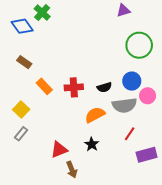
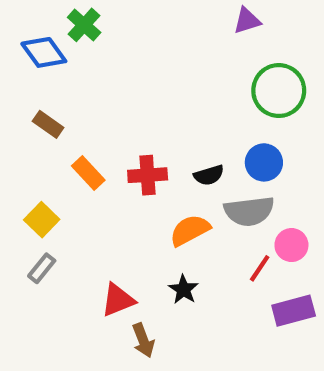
pink circle: (148, 96) -> (291, 245), moved

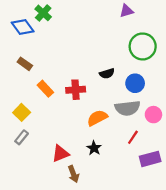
black semicircle: (209, 175) -> (107, 74), moved
pink circle: (291, 245) -> (153, 115), moved

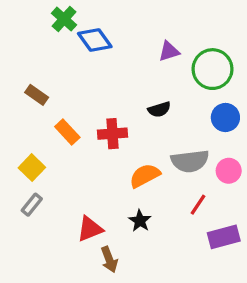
purple triangle: (126, 11) -> (169, 51), moved
blue diamond: (23, 27) -> (95, 40), moved
blue circle: (135, 83) -> (225, 117), moved

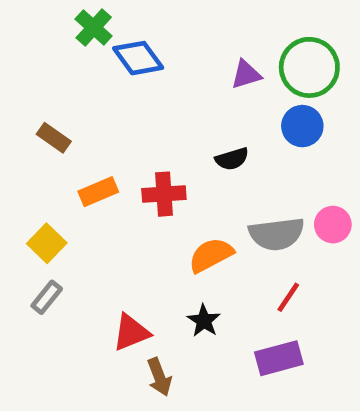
green circle: (213, 69) -> (309, 67), moved
blue circle: (225, 117) -> (302, 126), moved
orange rectangle: (67, 132) -> (98, 192), turned -70
pink circle: (229, 171) -> (333, 225), moved
purple rectangle: (224, 237) -> (279, 358), moved

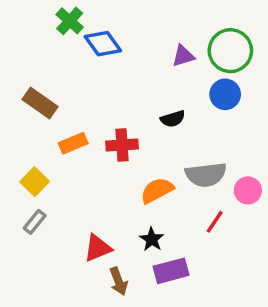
brown rectangle: (54, 138) -> (40, 103), size x1.4
pink circle: (333, 225) -> (248, 190), moved
purple rectangle: (279, 358) -> (171, 271), moved

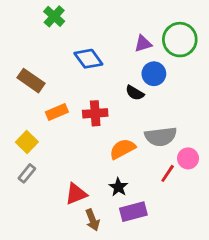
blue diamond: (103, 44) -> (88, 59), moved
blue circle: (225, 94) -> (154, 74), moved
black semicircle: (173, 119) -> (135, 93), turned 48
pink circle: (248, 190) -> (188, 158), moved

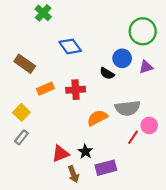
purple triangle: (143, 44) -> (146, 67), moved
black star: (118, 187) -> (85, 151), moved

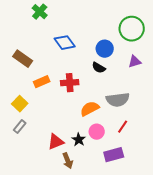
blue circle: (122, 58) -> (105, 49), moved
pink circle: (149, 125) -> (97, 132), moved
purple rectangle: (106, 168) -> (114, 155), moved

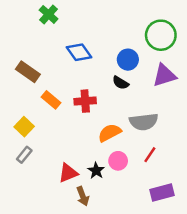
purple triangle: (135, 62) -> (164, 75), size x1.5
orange rectangle: (42, 82) -> (51, 100), turned 63
purple rectangle: (114, 155) -> (162, 193), moved

